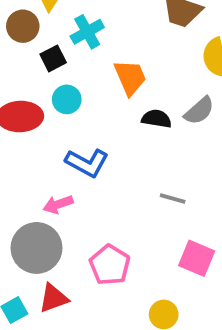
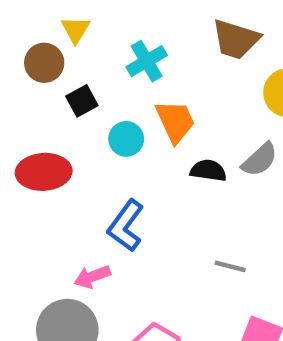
cyan cross: (87, 32) -> (147, 61), moved
cyan circle: (67, 99) -> (126, 139), moved
blue L-shape: (87, 163) -> (126, 226), turned 99

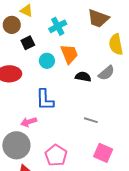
yellow triangle: (76, 30) -> (27, 11), turned -40
blue L-shape: (126, 226) -> (45, 100), turned -40

